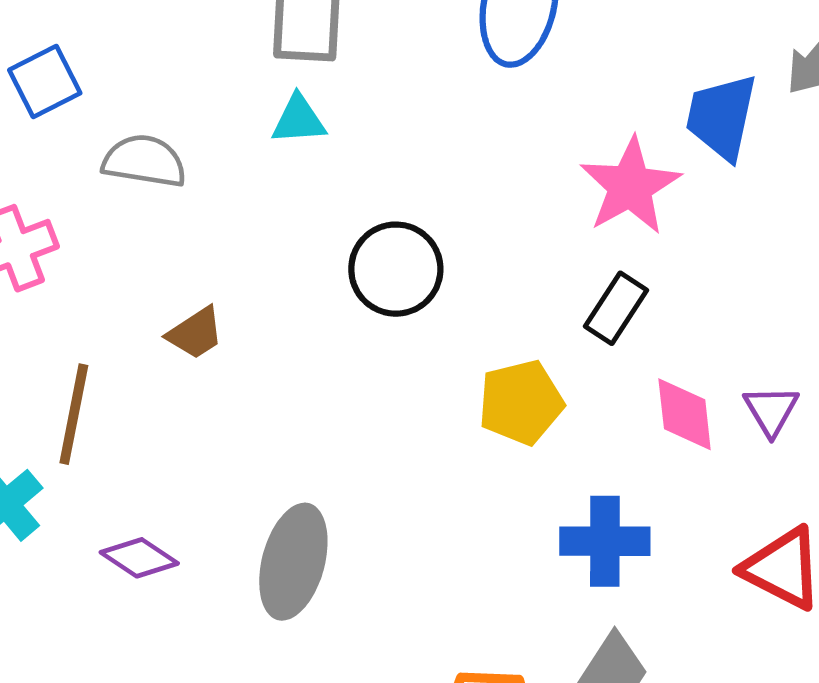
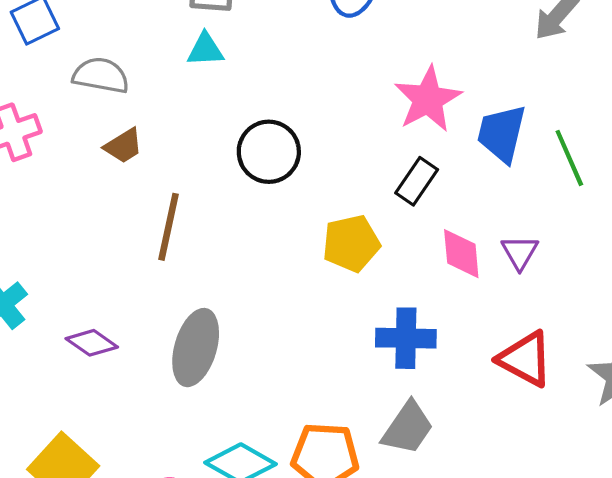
blue trapezoid: (722, 117) -> (502, 134), moved
brown trapezoid: (195, 333) -> (124, 146), moved
brown line: (74, 414) -> (168, 227), moved

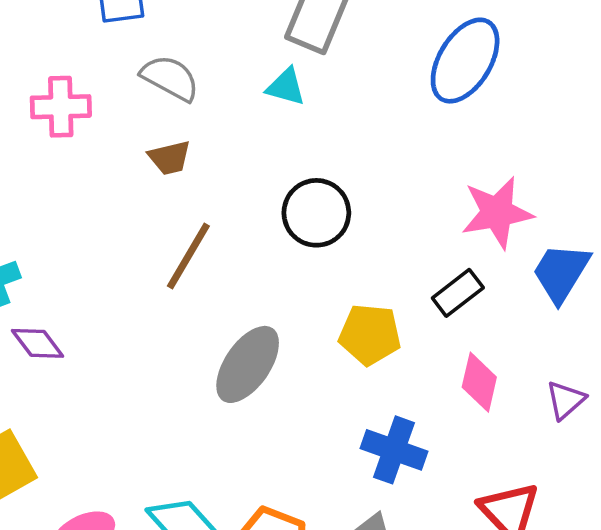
purple triangle: (520, 252) -> (565, 400), moved
purple diamond: (92, 343) -> (38, 343), moved
gray ellipse: (196, 348) -> (248, 364), moved

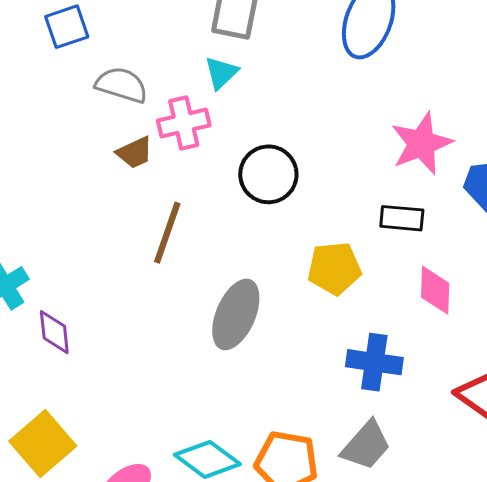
cyan triangle: (286, 87) -> (221, 73), turned -48
pink cross: (61, 107) -> (184, 123), moved
black rectangle: (458, 293) -> (402, 218), turned 54
purple diamond: (38, 343) -> (54, 332), turned 42

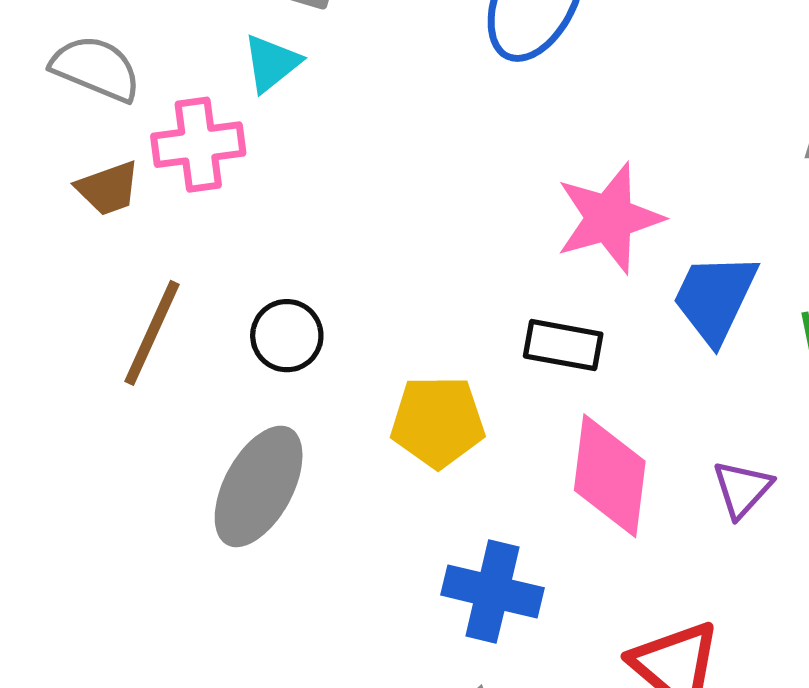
black circle: (268, 174) -> (287, 336), moved, size x0.7
pink diamond: (435, 290) -> (610, 476), size x1.4

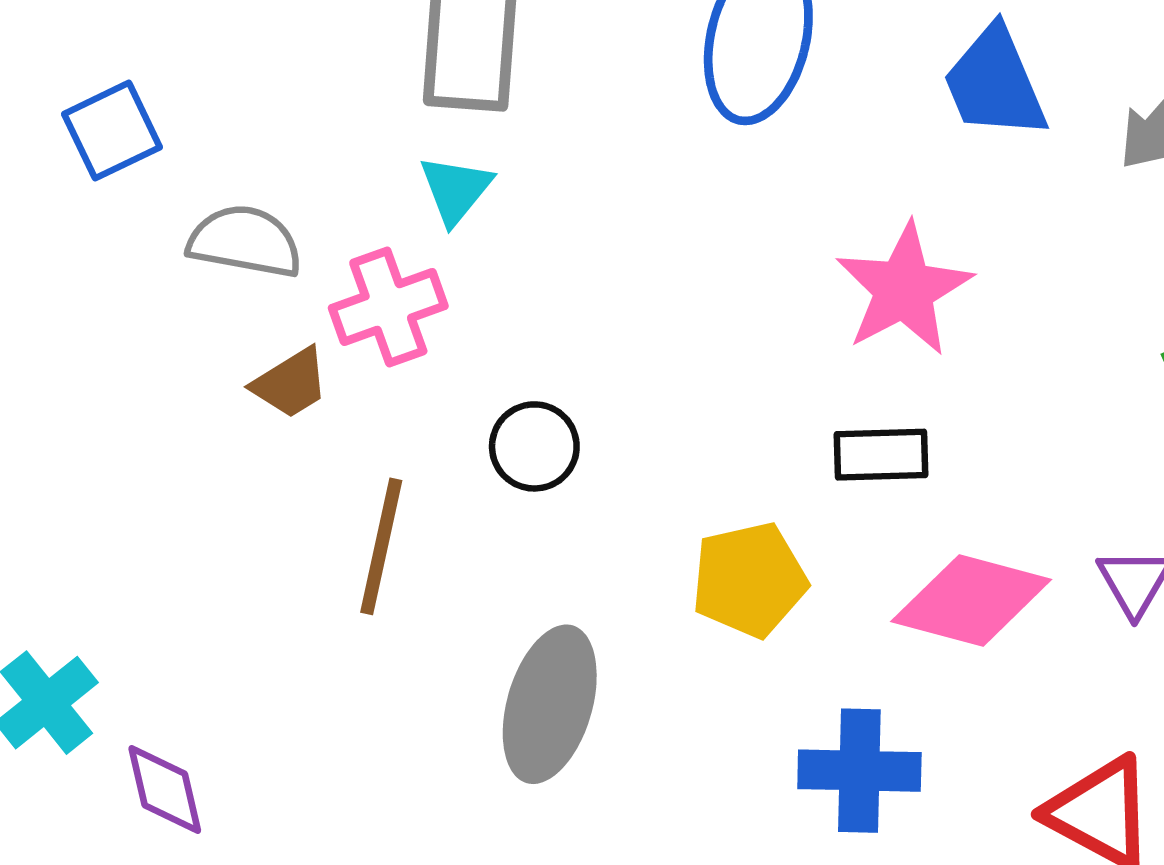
blue trapezoid: (715, 298) -> (995, 83), moved, turned -36
black circle: (287, 336) -> (534, 446), moved
pink diamond: (610, 476) -> (971, 600), turned -70

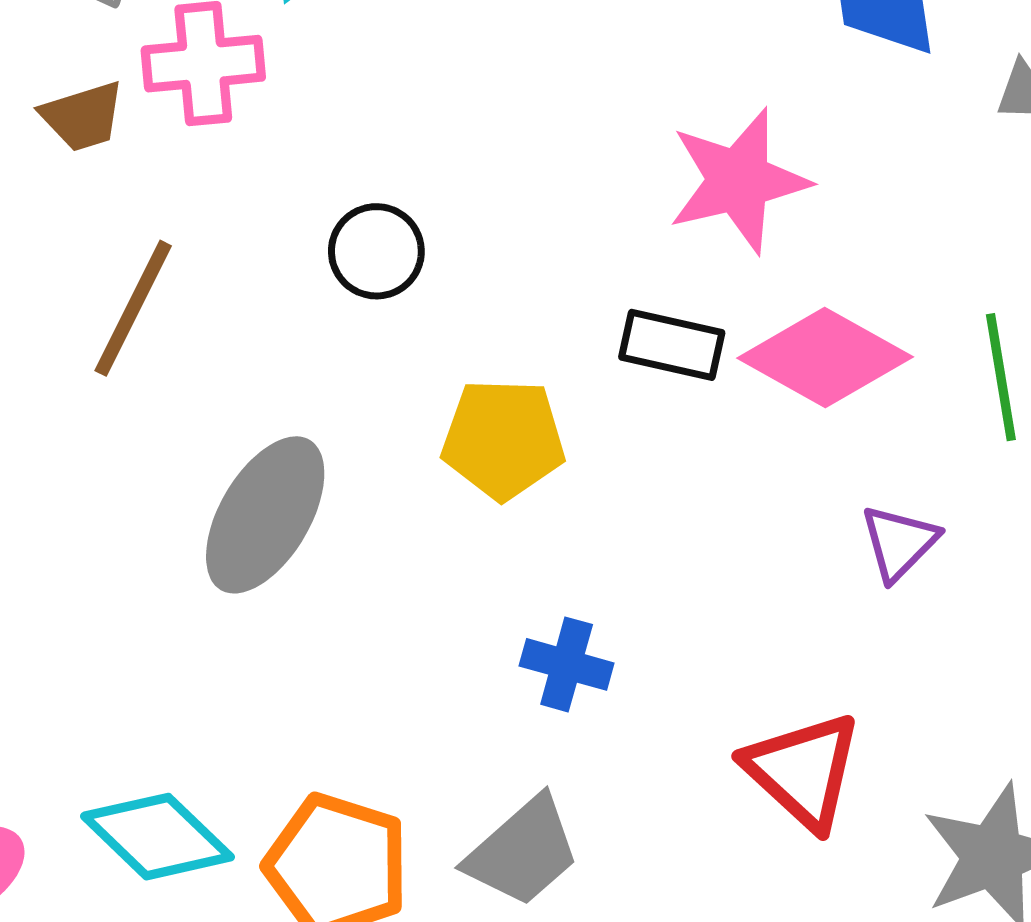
black circle: (534, 446) -> (376, 251), moved
pink diamond: (971, 600) -> (825, 358), moved
blue cross: (859, 771) -> (567, 664), size x0.7

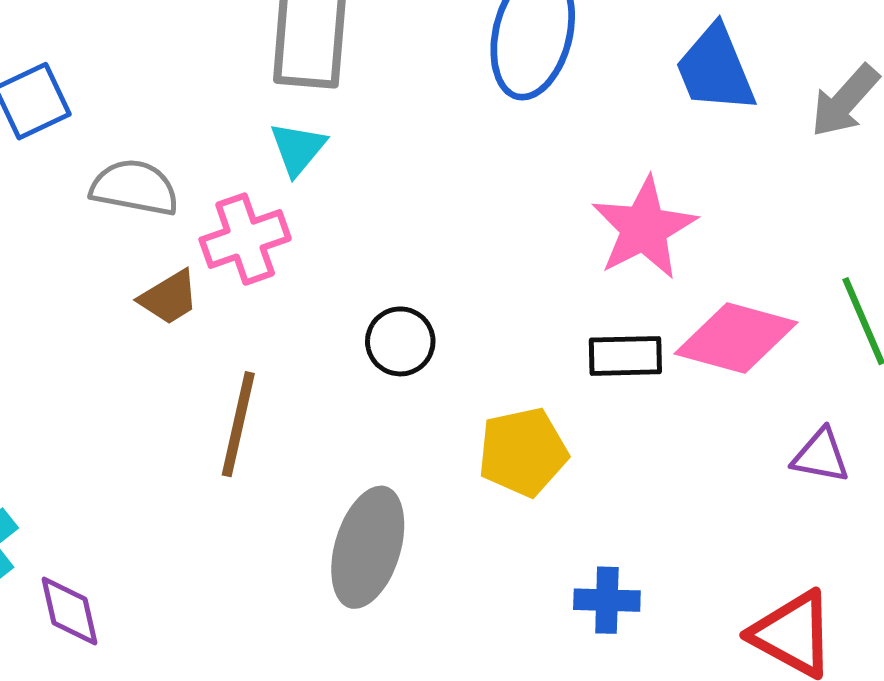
purple triangle: (899, 543) -> (821, 456), turned -50

